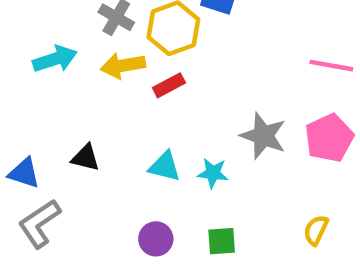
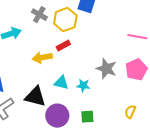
yellow arrow: (123, 66) -> (42, 58), moved
black triangle: (86, 158) -> (35, 97), moved, size x1.6
purple circle: (156, 239) -> (57, 116), size x1.5

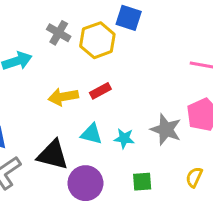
red rectangle: (63, 46) -> (100, 91), moved
gray star: (106, 69) -> (166, 130), moved
green square: (87, 117) -> (142, 182), moved

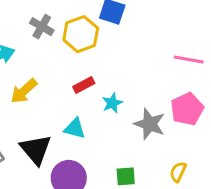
yellow arrow: (63, 97) -> (24, 91), moved, turned -32
cyan star: (124, 138) -> (112, 103), moved, turned -30
black triangle: (53, 155) -> (36, 149), turned 36

